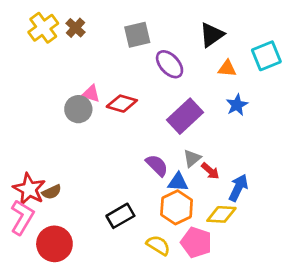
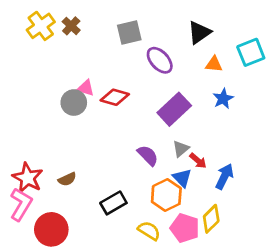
blue triangle: (178, 182) -> (182, 178), moved, turned 42
brown semicircle: (52, 192) -> (67, 179), moved
yellow diamond: (221, 214) -> (211, 219), moved, turned -48

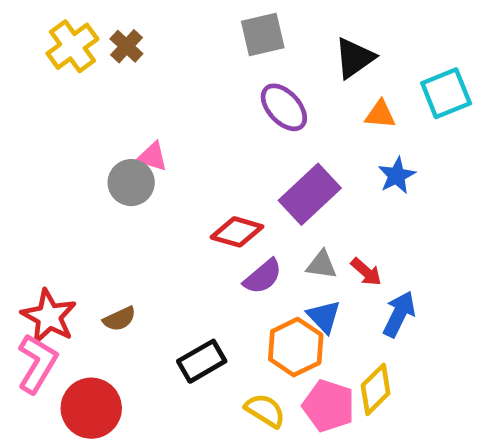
gray square: (129, 33) -> (263, 34), moved
red diamond: (115, 97) -> (237, 232), moved
gray triangle: (181, 149) -> (322, 265), turned 48
purple semicircle: (148, 155) -> (263, 277), turned 95
red arrow: (198, 161) -> (366, 272), moved

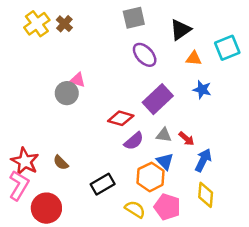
blue star: (397, 176) -> (202, 90), turned -30
brown semicircle: (119, 319) -> (61, 163), turned 70
yellow diamond: (376, 389) -> (206, 195), moved, turned -40

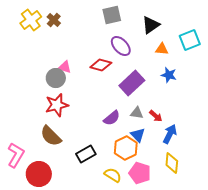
red diamond: (121, 118) -> (101, 65), moved
red star: (25, 161) -> (57, 105), moved, turned 30
brown semicircle: (61, 163) -> (51, 136), size x1.6

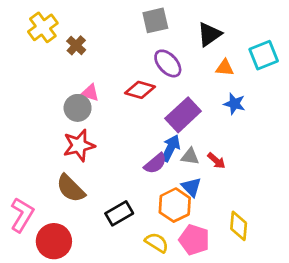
brown cross: (54, 20) -> (76, 45), moved
blue arrow: (170, 134) -> (171, 148), moved

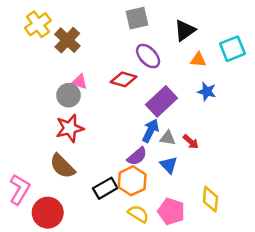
brown cross: (76, 45) -> (67, 40), size x1.5
purple semicircle: (155, 163) -> (137, 156), moved
orange hexagon: (175, 205) -> (132, 181), moved

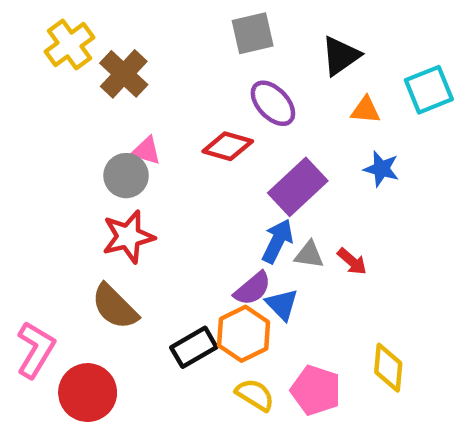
blue triangle: (169, 165) -> (282, 304), moved

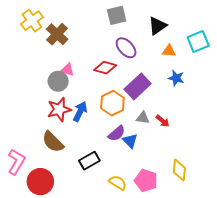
blue arrow: (277, 241) -> (80, 112), moved
orange hexagon: (244, 334) -> (112, 103), moved

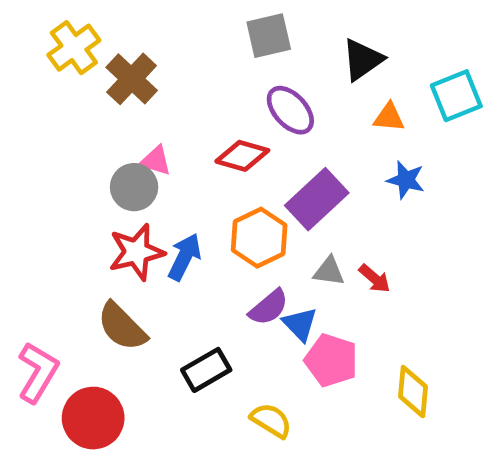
pink pentagon: (146, 181) -> (331, 360), moved

